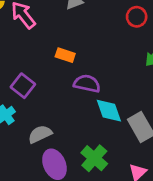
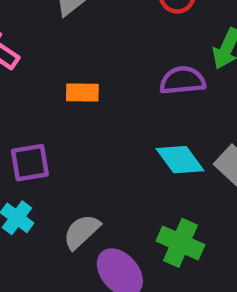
purple semicircle: (87, 84) -> (183, 80), moved
purple square: (23, 86) -> (30, 163), turned -30

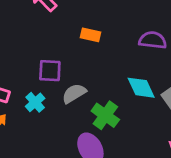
gray semicircle: (82, 232) -> (74, 93), moved
green cross: (180, 243) -> (105, 115), moved

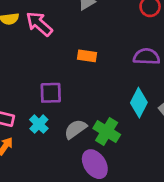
cyan diamond: (141, 88) -> (139, 103), turned 56
gray semicircle: (74, 93) -> (75, 129), moved

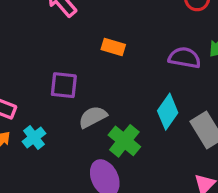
cyan cross: (39, 124) -> (34, 138), moved
gray semicircle: (75, 129) -> (93, 117), moved

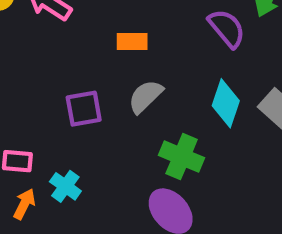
purple semicircle: (185, 58) -> (227, 28), turned 56
gray semicircle: (93, 117) -> (145, 96), moved

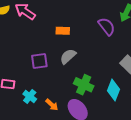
cyan diamond: (226, 103) -> (114, 90), moved
orange arrow: (24, 204) -> (52, 105), moved, turned 104

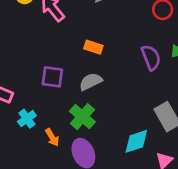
green cross: (84, 85) -> (82, 117), moved
cyan diamond: (114, 90) -> (136, 141), turned 35

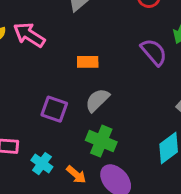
purple square: (52, 77) -> (54, 109), turned 30

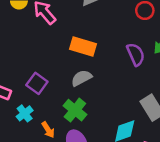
orange rectangle: (88, 62) -> (83, 47), size x1.5
purple square: (54, 109) -> (37, 83), moved

